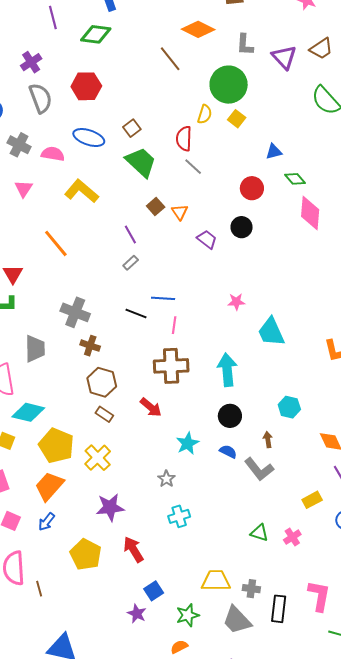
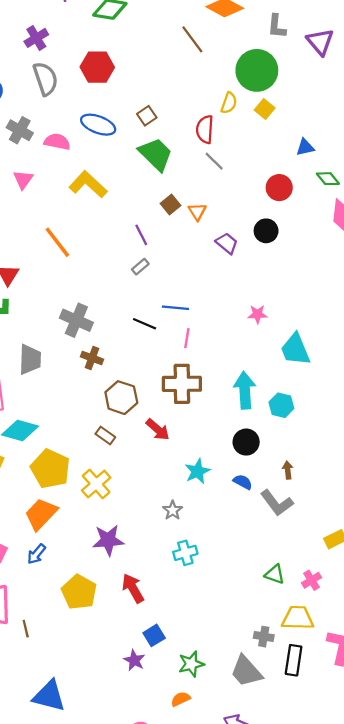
brown hexagon: (102, 382) -> (121, 398), moved
cyan hexagon: (289, 407) -> (281, 405), moved
yellow trapezoid: (216, 581) -> (298, 618), moved

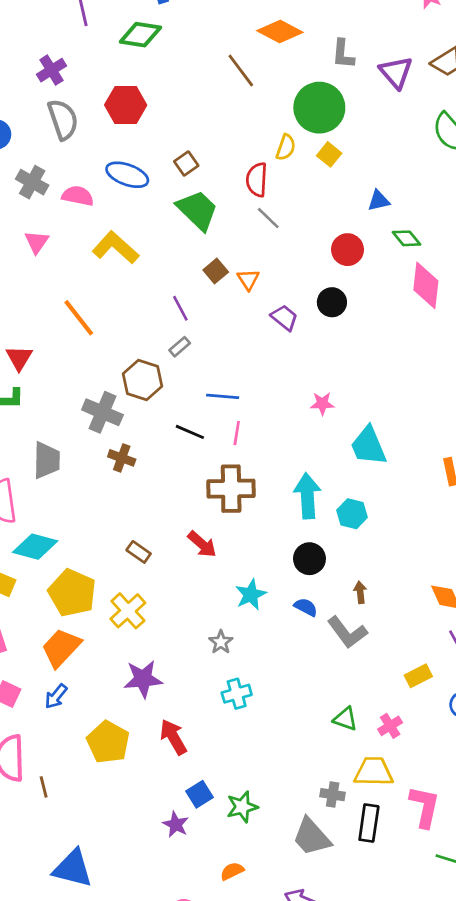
black line: (145, 324) -> (190, 432), moved
brown hexagon: (121, 398) -> (142, 380), moved
green star: (191, 664) -> (242, 807), moved

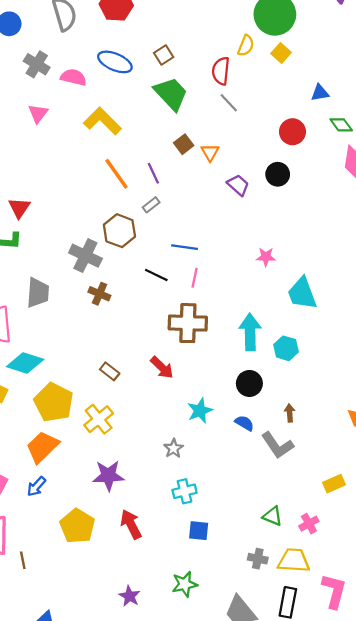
orange line: (79, 318) -> (116, 174), moved
blue square: (199, 794) -> (199, 531), moved, turned 35
gray cross: (333, 795) -> (258, 559), moved

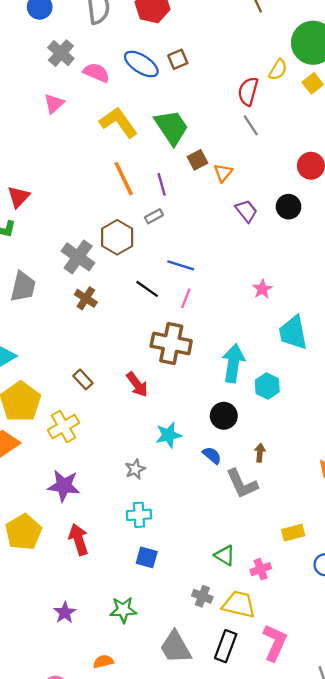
brown square: (164, 55) -> (178, 59), moved
green trapezoid: (171, 94) -> (171, 127), moved
pink star: (266, 257) -> (262, 289), turned 30

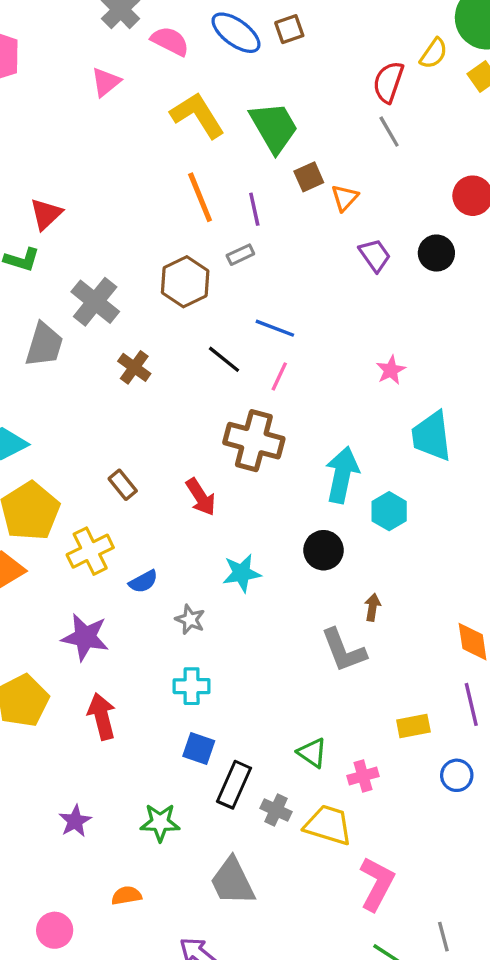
gray cross: (78, 257) -> (95, 302), moved
blue semicircle: (212, 455) -> (143, 582), moved, turned 108
gray star: (135, 469) -> (190, 620), turned -30
black rectangle: (226, 646) -> (234, 785), moved

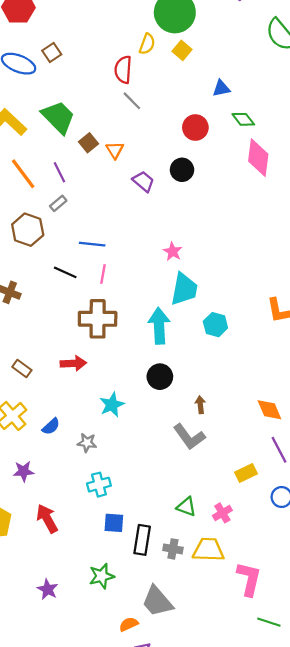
cyan trapezoid: (432, 436) -> (184, 289), moved, turned -148
red arrow: (201, 497) -> (73, 363), turned -45
cyan hexagon: (389, 511) -> (215, 325), moved
purple star: (85, 637) -> (23, 471), size x0.7
orange semicircle: (126, 896) -> (129, 624), moved

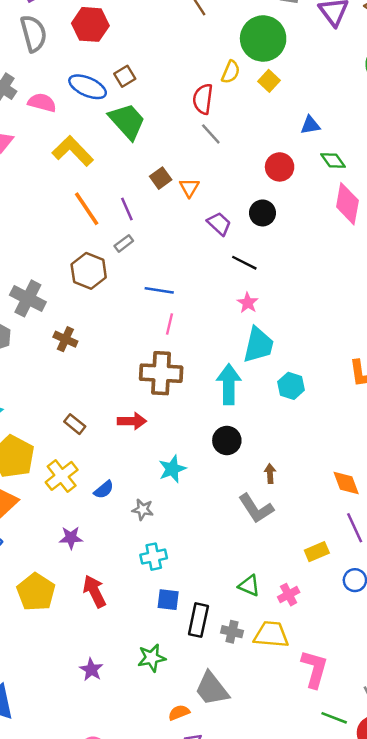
green trapezoid: (58, 117) -> (127, 121), moved
black line: (65, 272) -> (244, 263), moved

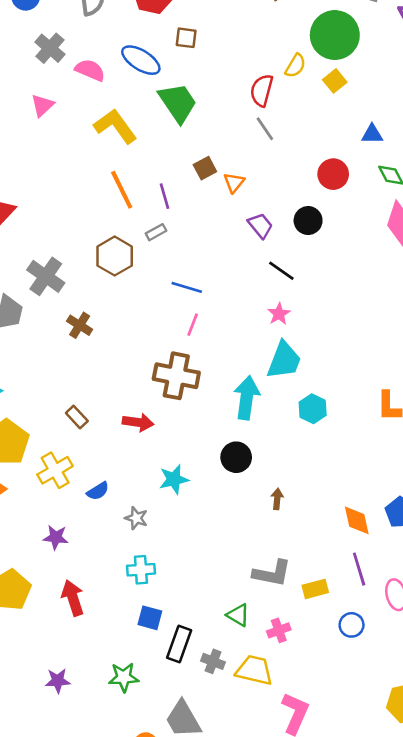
brown square: (125, 76) -> (186, 38), moved, turned 30
gray L-shape: (256, 508) -> (272, 573), moved, turned -54
purple star: (91, 670) -> (58, 681), turned 30

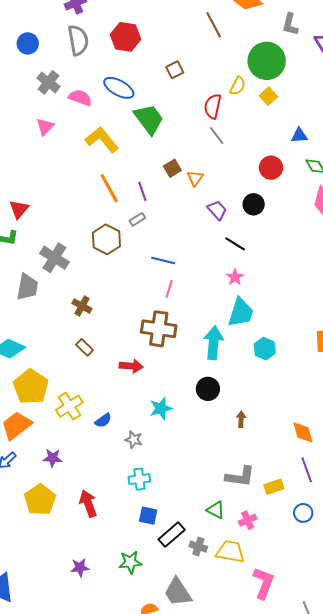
brown square: (186, 38) -> (175, 70), moved, turned -30
brown cross: (80, 325) -> (82, 306), moved
brown rectangle: (77, 417) -> (85, 347), moved
purple star: (56, 537) -> (53, 458), moved
black rectangle: (179, 644) -> (172, 535), turned 32

